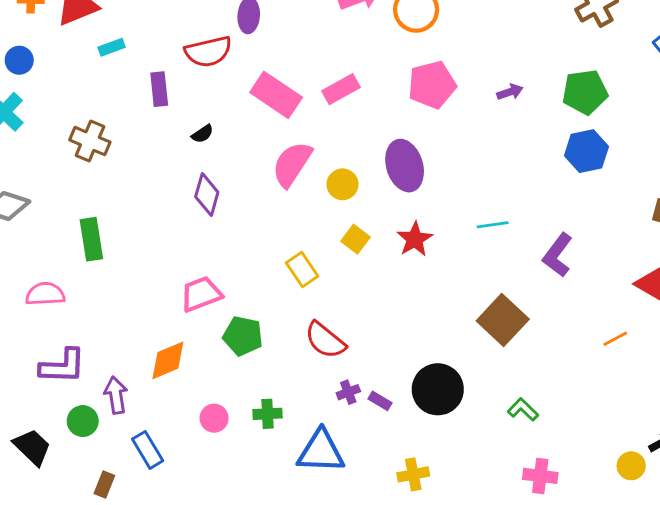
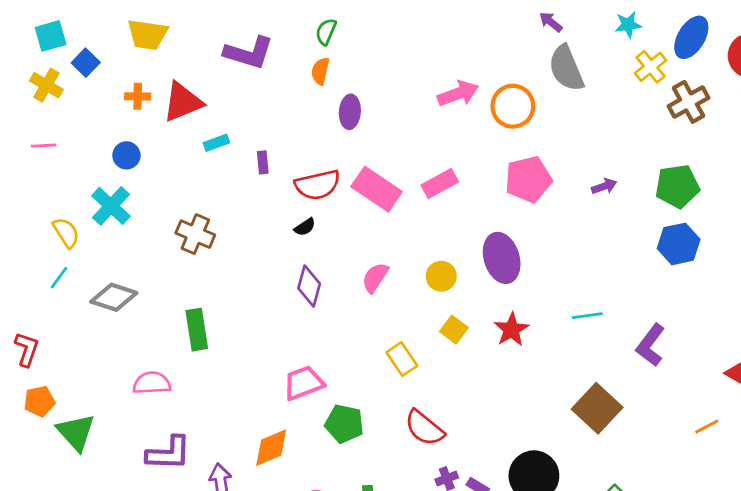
red semicircle: (208, 52) -> (318, 185), moved
purple rectangle: (159, 89) -> (263, 162), moved, size x0.7
pink semicircle: (292, 164) -> (375, 278), moved, size x0.7

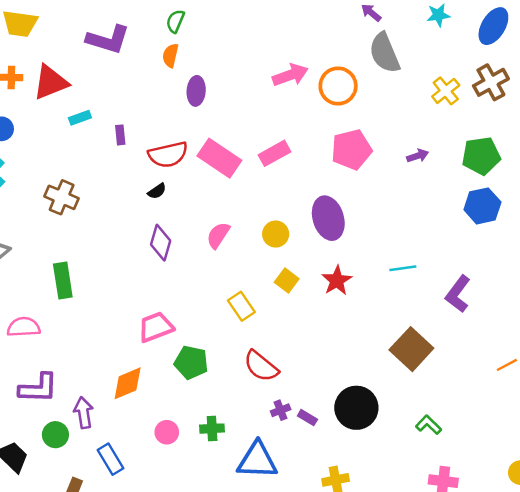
yellow cross: (651, 67) -> (446, 91), moved

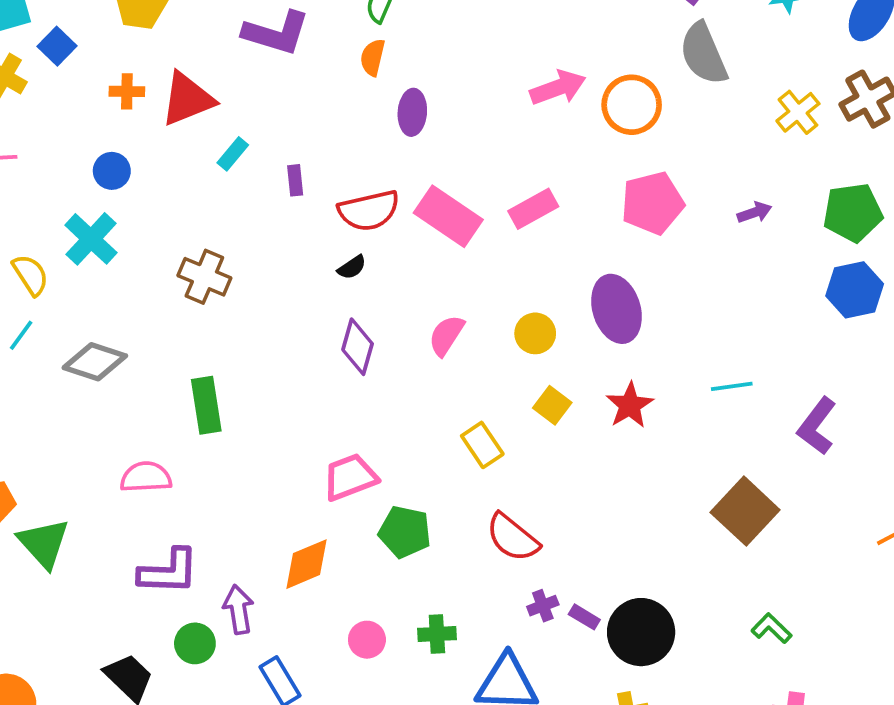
cyan rectangle: (80, 118) -> (233, 154), turned -30
black circle: (356, 408) -> (641, 632), moved

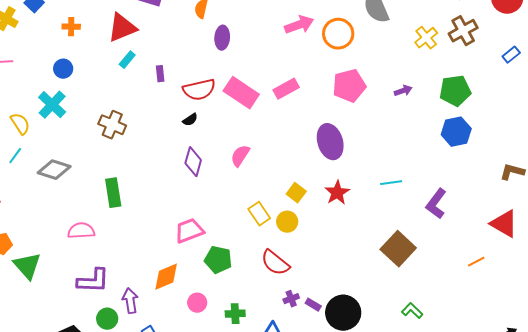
red triangle: (187, 99) -> (122, 28), moved
yellow circle: (535, 333) -> (287, 222), moved
pink circle: (367, 640) -> (197, 303), moved

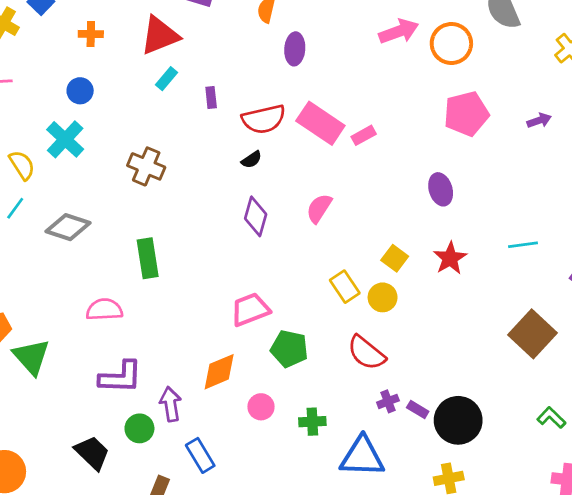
pink rectangle: (286, 89) -> (364, 135), moved, size x0.7
purple ellipse: (330, 142) -> (441, 189), size x0.7

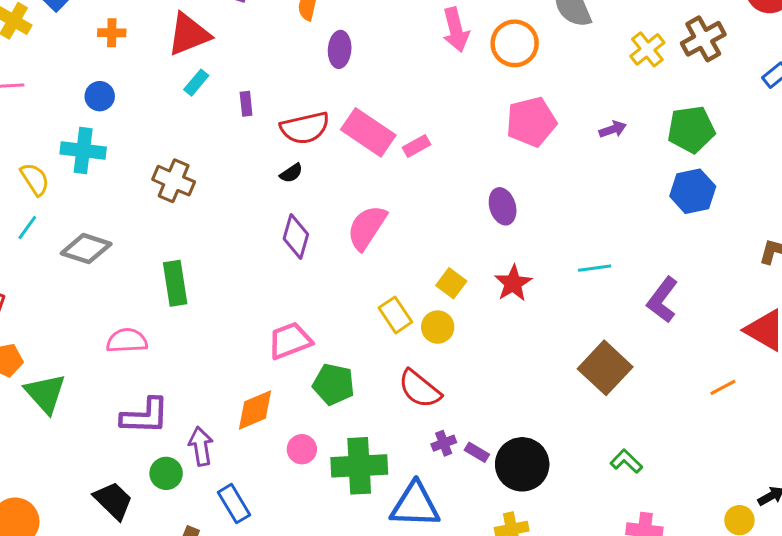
pink arrow: (399, 31) -> (456, 30), turned 96
cyan cross: (65, 139) -> (83, 150), turned -36
pink semicircle: (319, 208) -> (367, 227), size x1.4
green cross: (312, 422) -> (359, 466), size x1.8

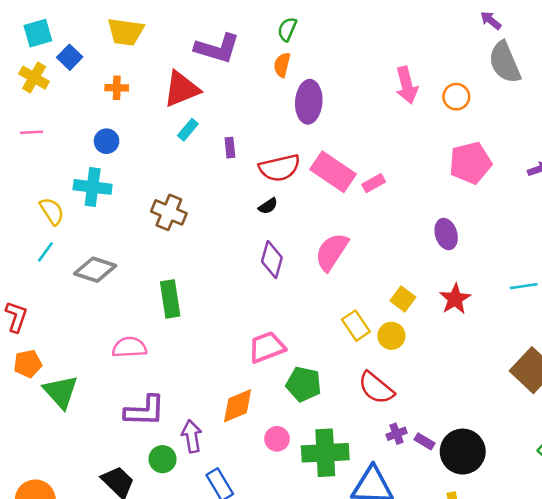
orange circle: (515, 43) -> (456, 97), size x0.7
purple ellipse: (340, 49) -> (309, 102), size x1.4

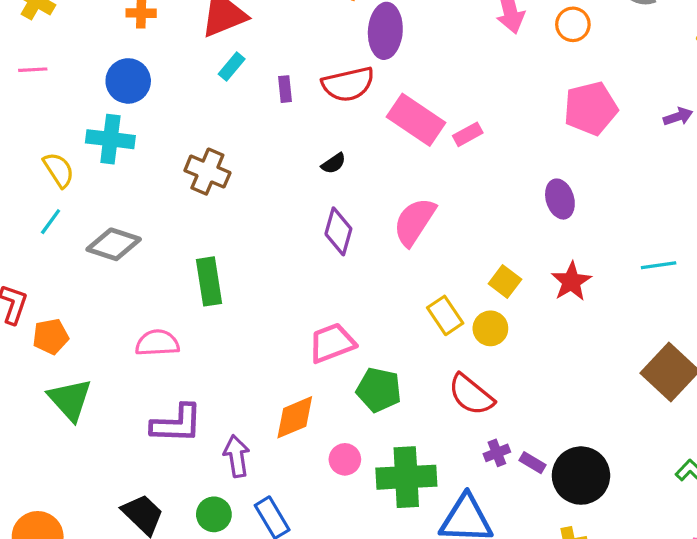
blue circle: (107, 141) -> (128, 81), size x1.4
red semicircle: (280, 168) -> (348, 84), moved
orange pentagon: (28, 364) -> (51, 336), moved
green circle: (162, 459) -> (214, 514), moved

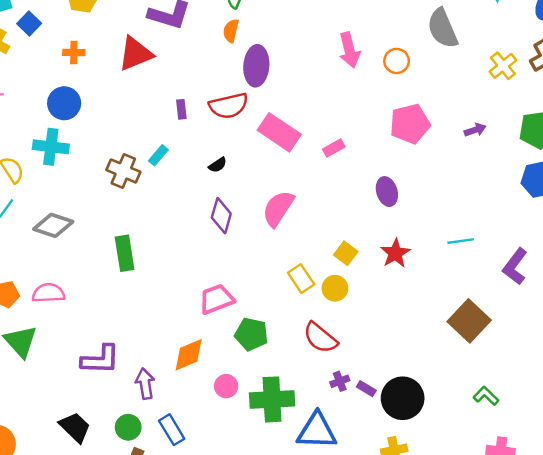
cyan rectangle: (232, 66) -> (158, 155), moved
pink rectangle: (468, 134) -> (334, 148), moved
pink semicircle: (157, 343) -> (48, 293), moved

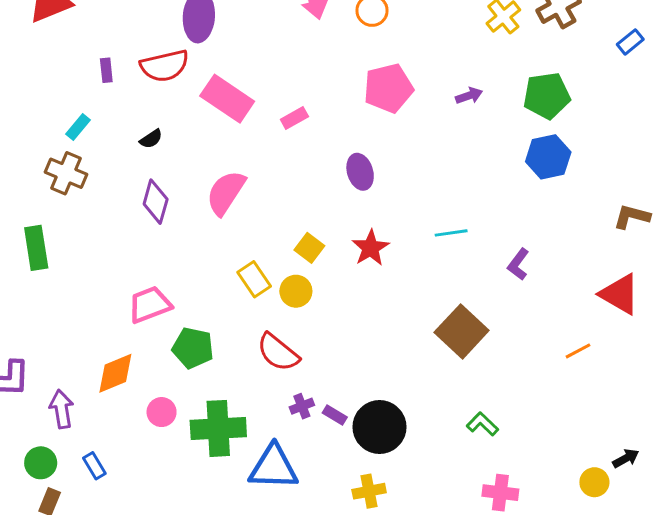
brown cross: (123, 171) -> (66, 173), moved
purple L-shape: (515, 266) -> (518, 264), size x0.7
blue rectangle: (172, 430) -> (94, 466), size x0.7

